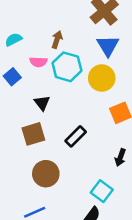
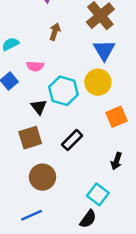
brown arrow: (57, 40) -> (55, 32), moved
cyan hexagon: (67, 67) -> (63, 91), moved

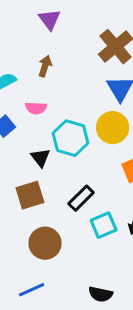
brown arrow: (55, 32) -> (45, 66), moved
cyan square: (98, 194) -> (104, 225), moved, turned 30
black semicircle: (88, 219) -> (101, 294), turned 66

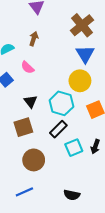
pink semicircle: (36, 108) -> (28, 67), turned 40
cyan hexagon: (71, 138) -> (61, 103), moved

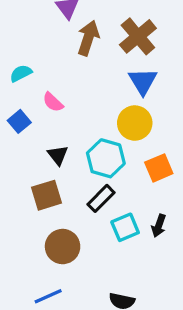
brown arrow: (34, 39) -> (88, 38), moved, size x1.5

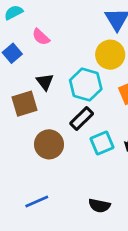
brown square: (47, 195) -> (25, 104), moved
brown circle: (63, 247) -> (49, 144), moved

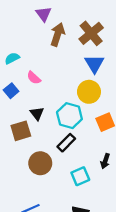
cyan square: (102, 143) -> (80, 176), moved

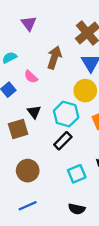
purple triangle: (44, 14) -> (29, 23), moved
brown arrow: (58, 34) -> (54, 58), moved
brown circle: (40, 163) -> (28, 171), moved

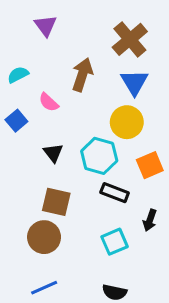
brown square: (18, 129) -> (56, 202), moved, turned 30
black rectangle: (63, 141) -> (115, 193), moved, turned 66

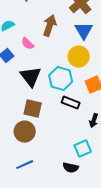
black triangle: (53, 153) -> (31, 77), size x1.6
cyan square: (115, 242) -> (83, 149), moved

